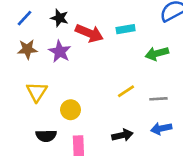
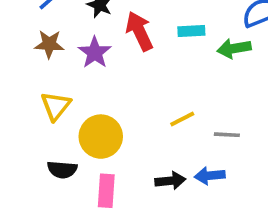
red arrow: (89, 33) -> (139, 31), turned -144
green arrow: (157, 53) -> (234, 48), moved
yellow circle: (70, 110) -> (101, 137), size x1.5
blue arrow: (161, 129) -> (210, 176), moved

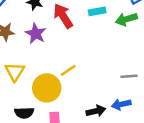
yellow line: (182, 119) -> (68, 70), moved

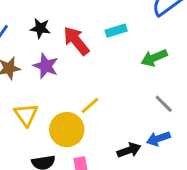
green arrow: (126, 19) -> (154, 58), moved
gray line: (129, 76) -> (164, 104), turned 56

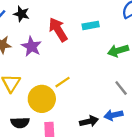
black star: (40, 28) -> (21, 14), moved

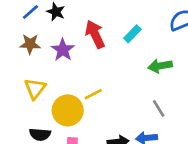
cyan rectangle: (91, 25) -> (132, 34), turned -42

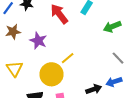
purple star: (63, 50) -> (38, 41), moved
yellow triangle: (35, 89) -> (15, 69), moved

